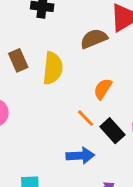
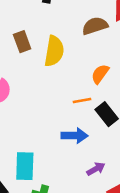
orange line: (86, 118) -> (82, 100), turned -60

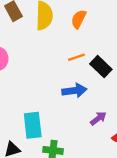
orange semicircle: (100, 74) -> (79, 19), moved

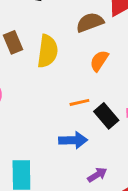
orange semicircle: (79, 19) -> (99, 61), moved

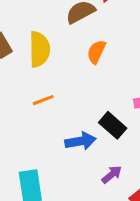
orange line: (79, 102) -> (43, 100), moved
black rectangle: (106, 116) -> (113, 125), moved

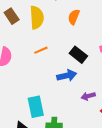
black rectangle: (113, 125) -> (78, 55), moved
purple arrow: (112, 175) -> (88, 96), turned -152

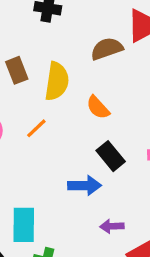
orange semicircle: (74, 17) -> (98, 107), moved, turned -77
orange line: (41, 50) -> (36, 128), moved, turned -32

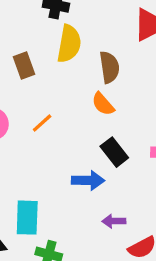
brown semicircle: (107, 49) -> (109, 67), moved, turned 100
yellow semicircle: (57, 81) -> (69, 44), moved

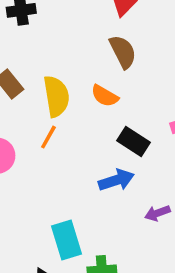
yellow semicircle: (69, 44) -> (56, 96), moved
brown semicircle: (109, 67) -> (123, 52), moved

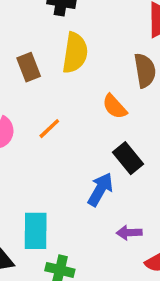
yellow semicircle: (56, 96) -> (75, 53), moved
blue arrow: (116, 180) -> (100, 189), turned -60

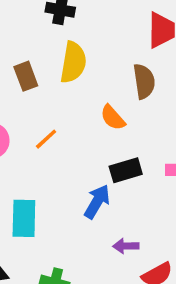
black rectangle: (128, 158) -> (126, 170), turned -68
cyan rectangle: (36, 231) -> (24, 218), moved

